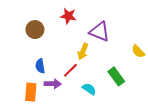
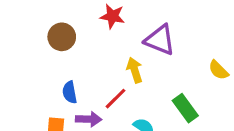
yellow arrow: (83, 51) -> (135, 70), turned 140

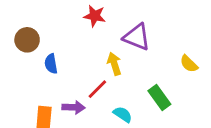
brown circle: (62, 37) -> (27, 40), moved
blue semicircle: (70, 92) -> (51, 64), moved

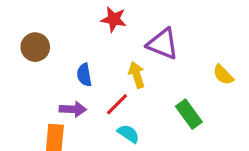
blue semicircle: (51, 64) -> (84, 75), moved
purple arrow: (73, 107) -> (73, 109), moved
cyan semicircle: (123, 114) -> (128, 134), moved

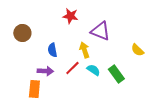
cyan semicircle: (128, 134) -> (93, 70), moved

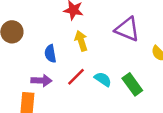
purple triangle: (100, 31) -> (127, 29), moved
yellow arrow: (84, 50) -> (81, 41), moved

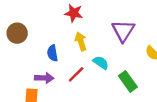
purple triangle: (127, 29) -> (123, 31), turned 40
cyan semicircle: (103, 79) -> (101, 63), moved

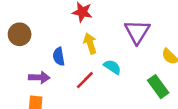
purple arrow: (44, 78) -> (39, 77), moved
green rectangle: (128, 81) -> (158, 87), moved

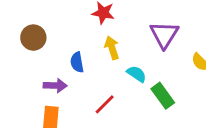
red line: (85, 80) -> (105, 104), moved
green rectangle: (158, 87) -> (163, 96), moved

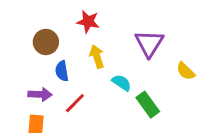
brown circle: (33, 38) -> (46, 42), moved
red line: (105, 104) -> (75, 103), moved

